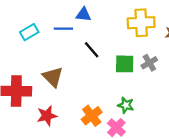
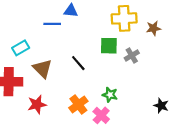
cyan rectangle: (29, 32) -> (21, 48), moved
black line: (92, 50) -> (78, 63), moved
green square: (125, 64) -> (109, 46), moved

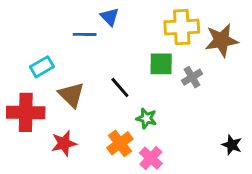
blue triangle: (71, 11) -> (110, 17), turned 40
brown star: (154, 28) -> (221, 40), size x1.6
green star: (110, 95) -> (146, 118), moved

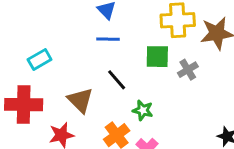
blue line: (85, 34) -> (108, 39), moved
brown triangle: (71, 95) -> (80, 100), moved

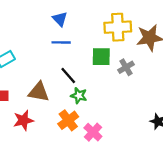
brown triangle: (80, 100) -> (39, 92), turned -35
green star: (143, 110) -> (79, 96), moved

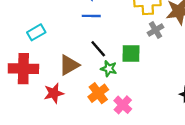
green square: (101, 57) -> (131, 53), moved
gray cross: (126, 67) -> (156, 30), moved
brown triangle: (39, 92) -> (69, 65), turned -40

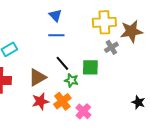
red star: (54, 93) -> (40, 101), moved

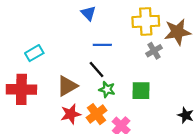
blue line: (56, 35) -> (102, 45), moved
green square: (90, 67) -> (141, 91), moved

